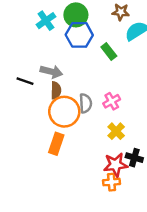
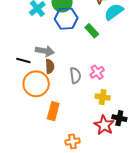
orange circle: (64, 112) -> (36, 84), moved
yellow cross: (116, 131) -> (103, 97), turned -32
red star: (116, 165) -> (104, 125), turned -30
orange cross: (112, 182) -> (73, 141), moved

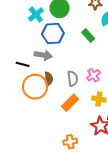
blue hexagon: (66, 19) -> (53, 34), moved
brown semicircle: (50, 66) -> (49, 79), moved
orange rectangle: (53, 111) -> (70, 103), moved, turned 30

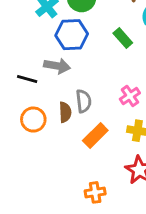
gray semicircle: (73, 78) -> (84, 101), moved
brown semicircle: (49, 79) -> (65, 112), moved
orange circle: (35, 87) -> (33, 120), moved, size x0.7

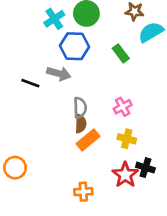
brown semicircle: (65, 112) -> (81, 124), moved
orange circle: (33, 120) -> (15, 168), moved

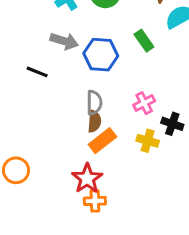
blue hexagon: (74, 46) -> (101, 55), moved
gray arrow: (59, 74) -> (64, 41), moved
black cross: (145, 168) -> (172, 124), moved
red star: (125, 175) -> (87, 179), moved

